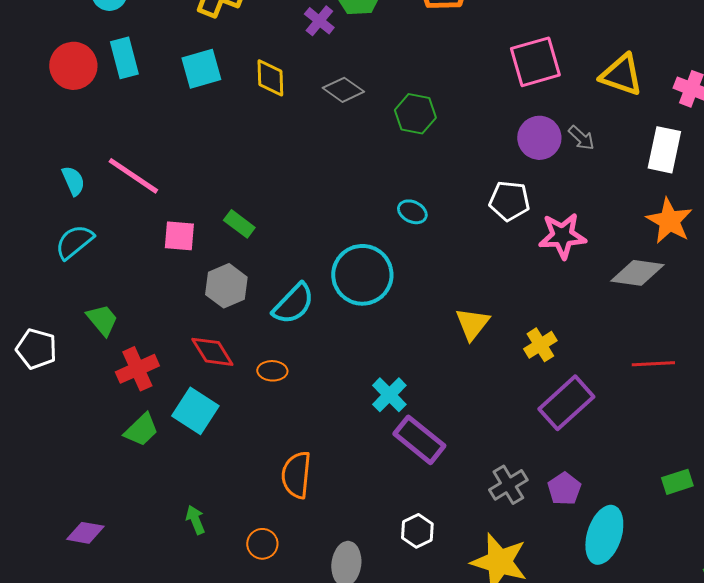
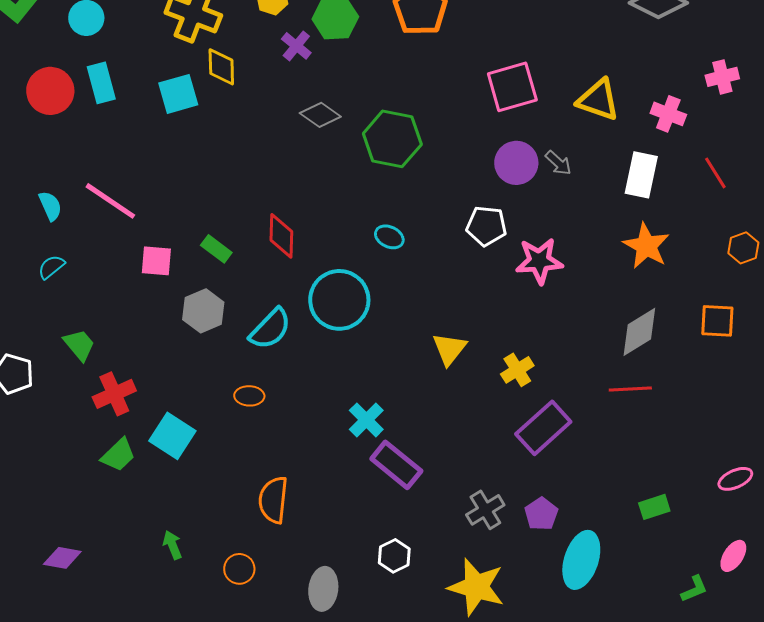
yellow diamond: (270, 78) -> (221, 67), moved
green hexagon: (415, 114) -> (392, 139), size x1.4
cyan semicircle: (74, 242) -> (51, 267), size x0.7
gray diamond: (637, 273) -> (639, 332), moved, turned -40
red diamond: (212, 352) -> (281, 236), moved, turned 33

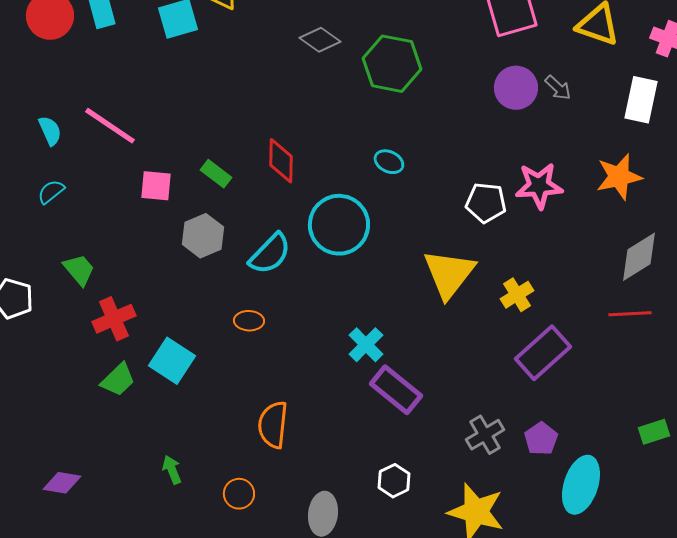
white pentagon: (486, 226) -> (486, 203), moved
orange star: (646, 246) -> (619, 177), moved, turned 30
yellow triangle: (449, 349) -> (449, 274), size x1.5

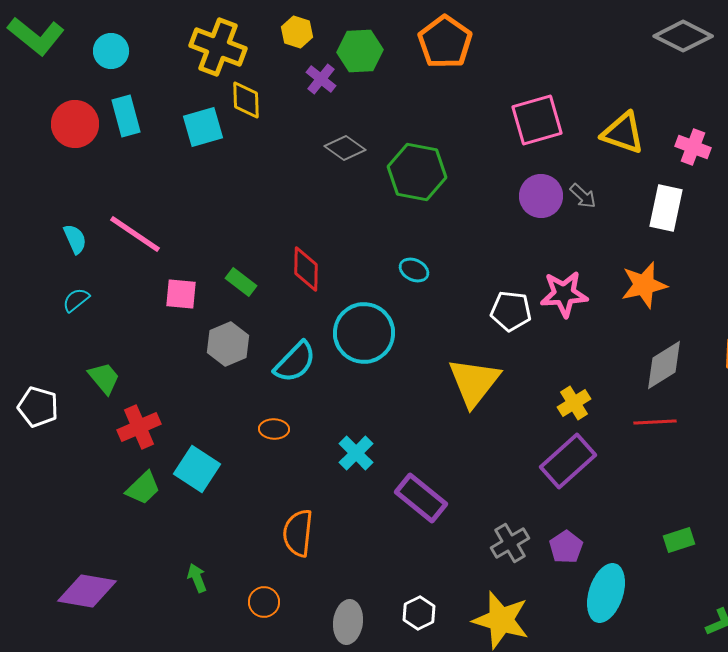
yellow cross: (517, 295) -> (574, 403), moved
cyan cross: (366, 345) -> (356, 453), moved
white hexagon: (394, 481) -> (419, 613), moved
purple diamond: (62, 483) -> (87, 591), size x1.5

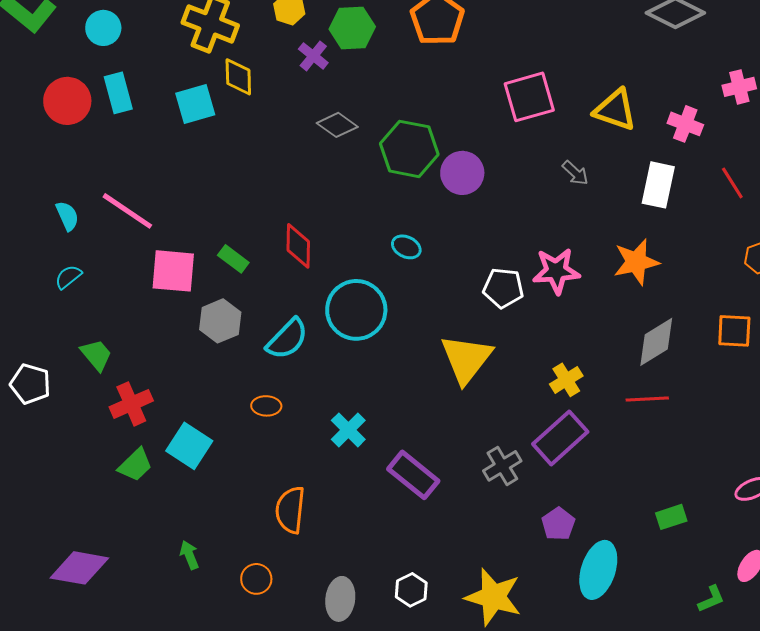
purple circle: (541, 196) -> (462, 173), moved
pink square: (181, 294) -> (173, 271), size x1.4
gray cross: (510, 543) -> (502, 466), moved

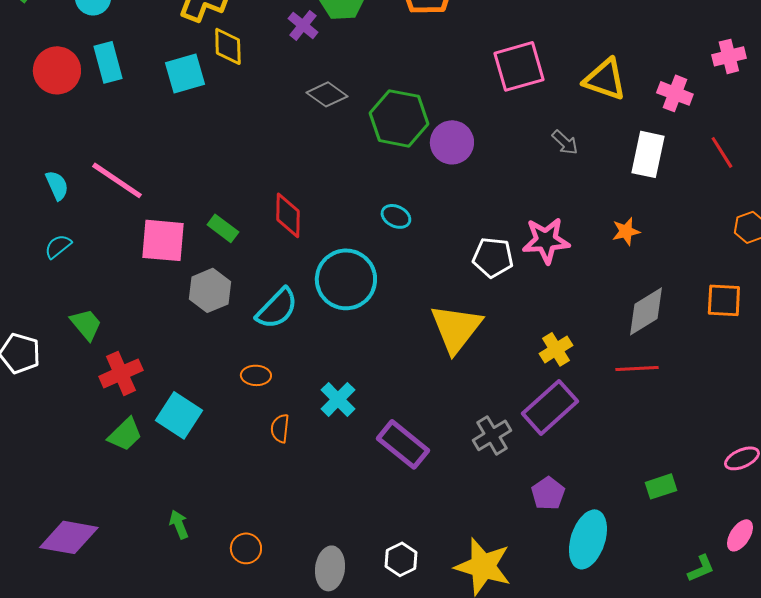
orange star: (636, 262) -> (626, 231), size x0.6
orange semicircle: (290, 510) -> (280, 428), moved, size x0.6

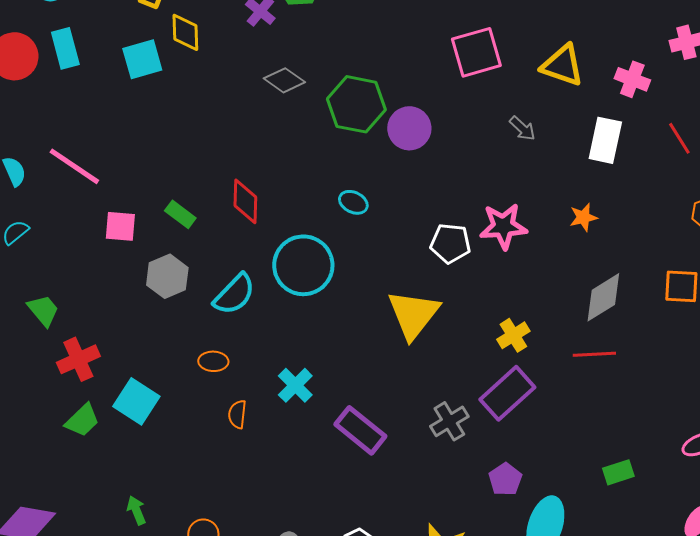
pink square: (163, 240) -> (120, 226), size x0.7

